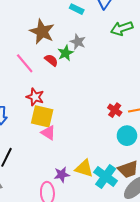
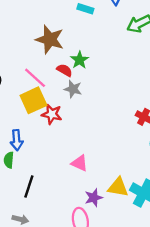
gray star: (78, 42) -> (73, 89), moved
yellow square: (42, 116) -> (33, 100), moved, turned -30
pink triangle: (48, 133) -> (80, 163), moved

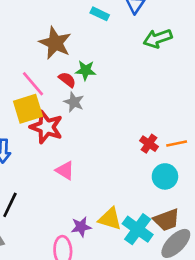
green star: (80, 60) -> (86, 70), turned 30
red star: (52, 114) -> (46, 127), size x1.4
pink triangle: (80, 163) -> (65, 170), moved

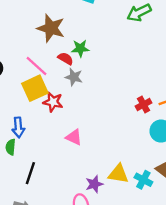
red star: (46, 127) -> (53, 102), size x0.7
red cross: (149, 144) -> (144, 105), turned 35
cyan cross: (138, 229) -> (143, 180), size x0.7

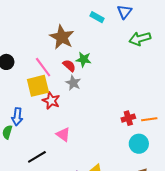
black line: (30, 173) -> (37, 157), moved, turned 30

